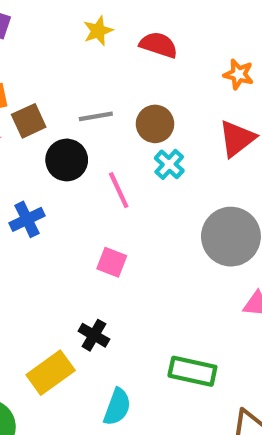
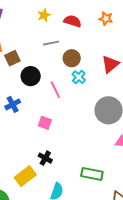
orange star: (239, 74) -> (106, 19), moved
gray line: (96, 116) -> (51, 43), moved
pink square: (112, 262) -> (45, 123), moved

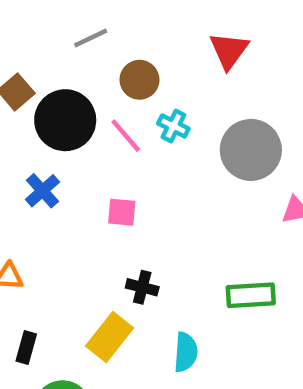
brown circle: (72, 58) -> (140, 80), moved
black circle: (31, 76) -> (65, 120), size x1.4
cyan cross: (79, 77) -> (173, 126), moved

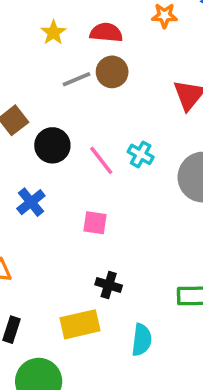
brown circle: (140, 80) -> (112, 72), moved
black circle: (65, 120) -> (52, 145), size x0.7
yellow rectangle: (110, 337) -> (80, 324), turned 36

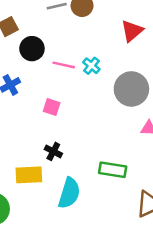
pink line: (101, 160) -> (64, 65), turned -50
cyan semicircle: (142, 340) -> (69, 193), size x1.4

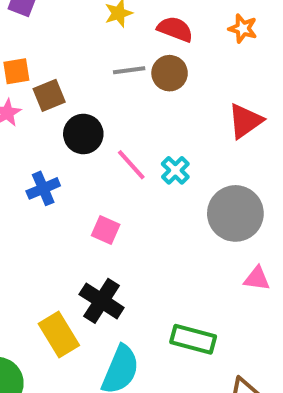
pink line: (64, 65) -> (131, 165), turned 30
black cross: (53, 151) -> (102, 301), size x1.5
yellow rectangle: (29, 175) -> (59, 334), turned 56

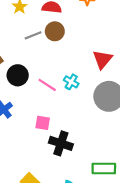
red triangle: (245, 121) -> (102, 59), moved
black cross: (102, 301) -> (61, 143), moved

